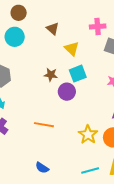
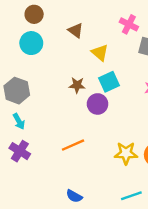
pink cross: (98, 27) -> (129, 24), turned 35
orange line: (44, 125) -> (73, 145), turned -30
yellow star: (88, 135) -> (126, 153), turned -30

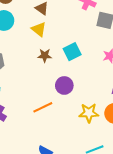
yellow triangle: (100, 53) -> (39, 29), moved
purple circle: (97, 104) -> (64, 85), moved

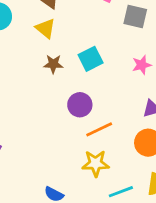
orange line: (43, 107) -> (99, 129), moved
yellow star: (89, 113) -> (96, 163), moved

